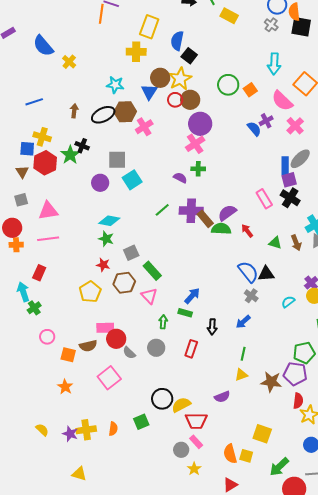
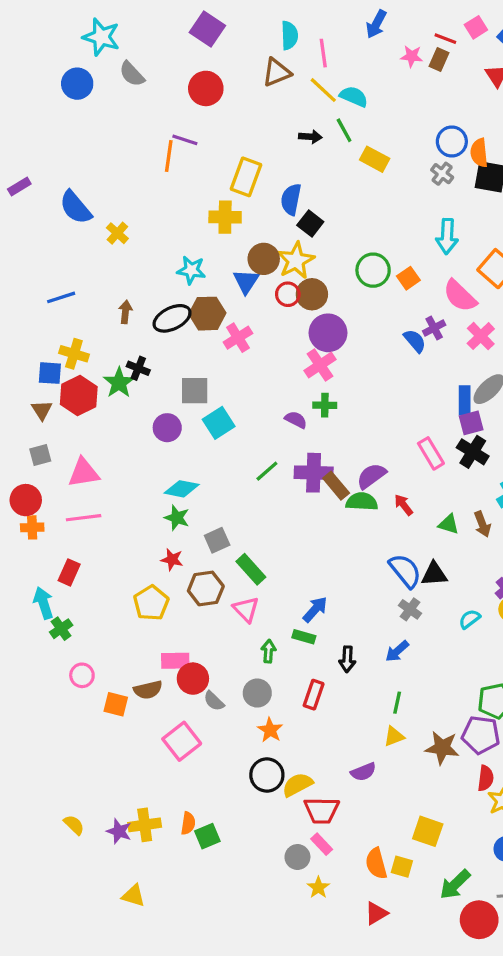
orange star: (65, 387) -> (270, 730), moved
green square: (141, 422) -> (207, 836), moved

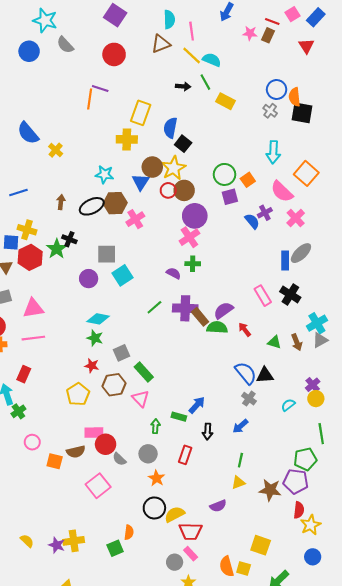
purple square: (471, 423) -> (230, 197), moved
blue arrow: (315, 609) -> (197, 405), moved
orange semicircle: (188, 823) -> (129, 532), moved

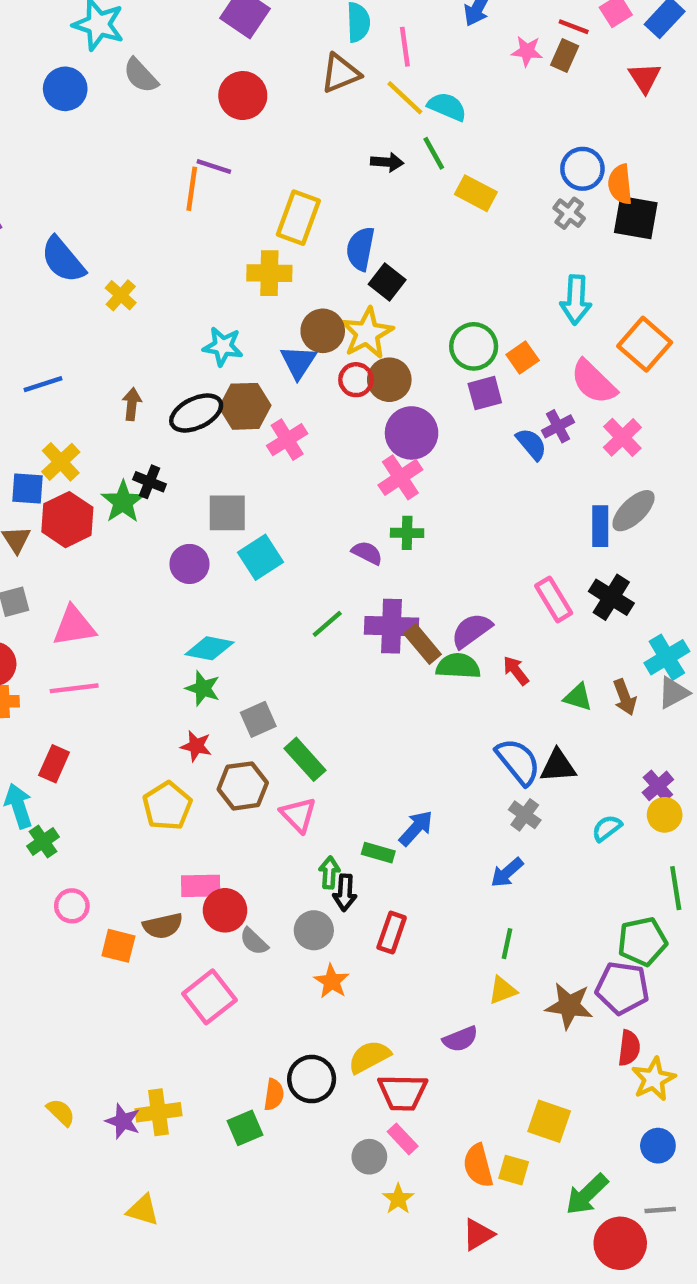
yellow cross: (27, 230) -> (61, 462), turned 30
black arrow: (208, 431) -> (345, 893), moved
black circle: (154, 508) -> (312, 1079), moved

